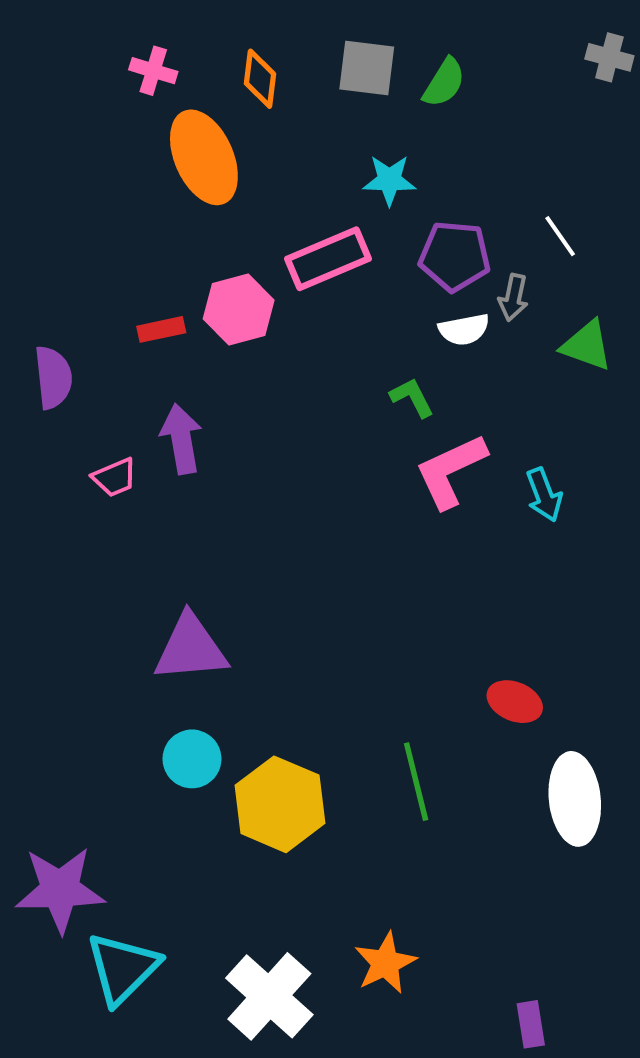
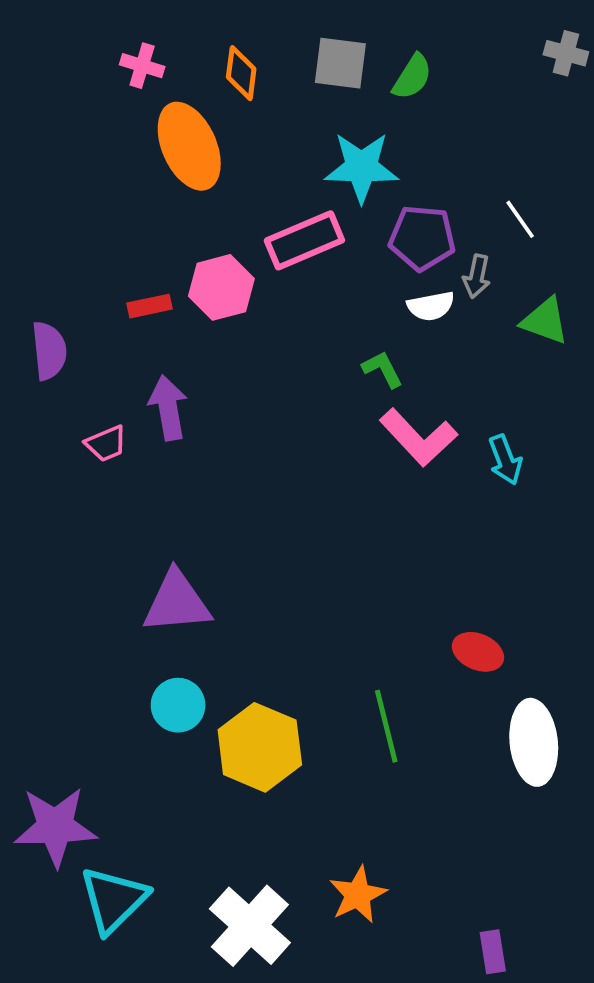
cyan star: (389, 180) -> (361, 167), size x1.5
pink L-shape: (451, 471) -> (418, 437), turned -108

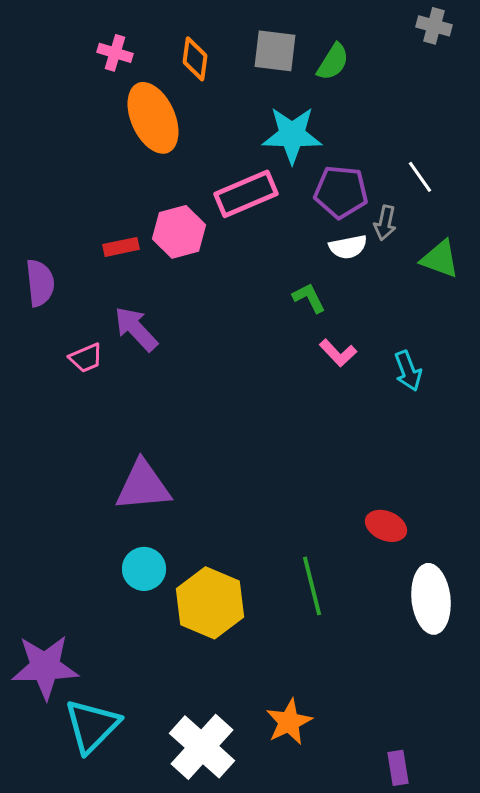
gray cross: (566, 53) -> (434, 26), moved
purple arrow: (168, 408) -> (136, 329), turned -33
pink L-shape: (418, 437) -> (338, 353), size x0.6

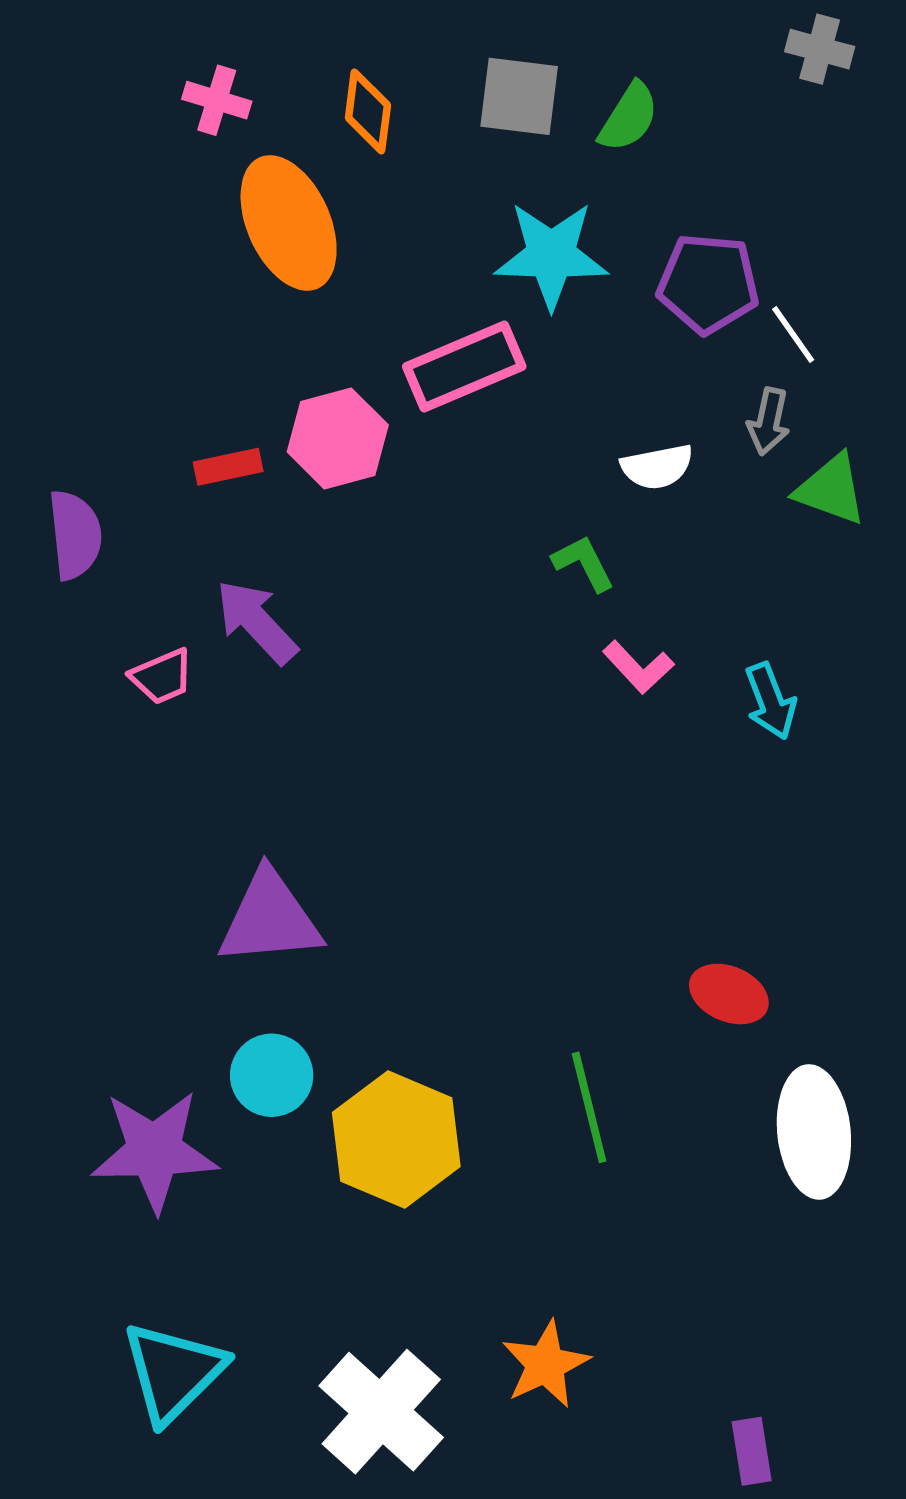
purple pentagon: (341, 192) -> (708, 283), moved
gray arrow: (385, 223) -> (769, 421), moved
purple star: (45, 667) -> (154, 1151), moved

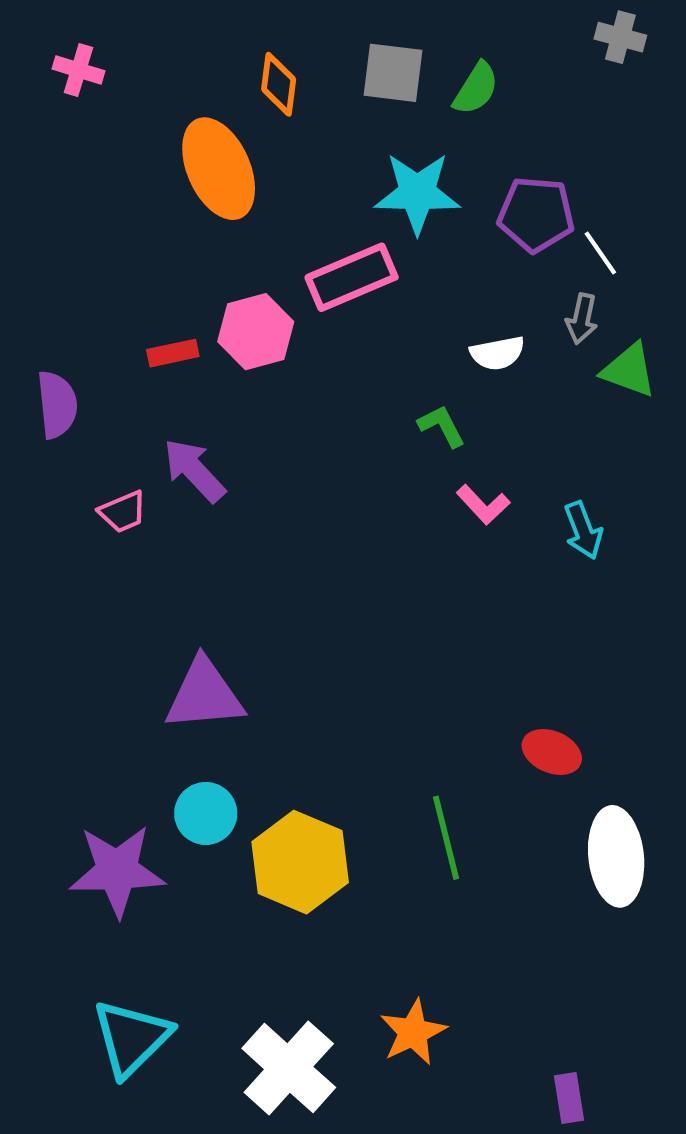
pink cross: (217, 100) -> (78, 70), moved

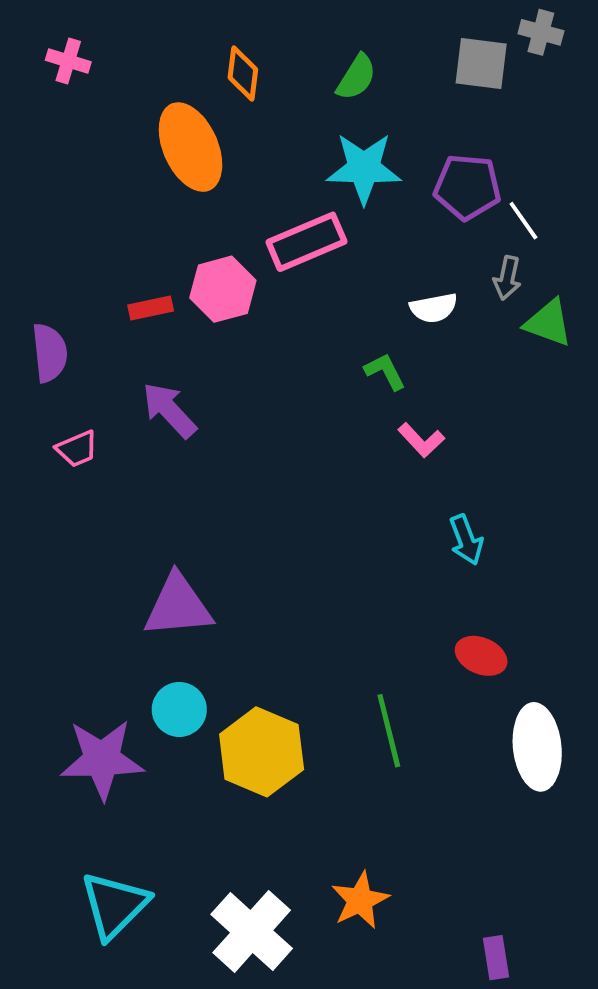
gray square: (393, 73) -> (481, 63), moved
green semicircle: (476, 89) -> (356, 77), moved
pink trapezoid: (123, 512) -> (77, 449), moved
cyan arrow: (583, 530) -> (466, 540), moved

